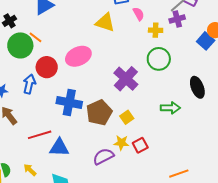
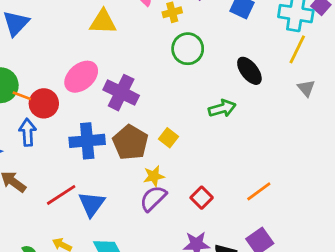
orange line: (36, 37) -> (22, 96), moved
purple cross: (126, 79) -> (121, 93), moved
yellow star: (121, 143) -> (154, 176), moved
red square: (140, 145) -> (202, 198), moved
blue triangle: (59, 148) -> (92, 204), turned -40

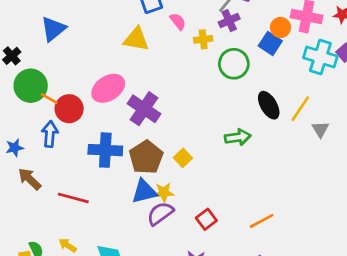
green circle: (188, 49) -> (234, 64), moved
yellow line: (297, 49) -> (300, 109), moved
red line: (61, 195) -> (73, 198), turned 40
blue triangle: (92, 204) -> (144, 191), moved, turned 32

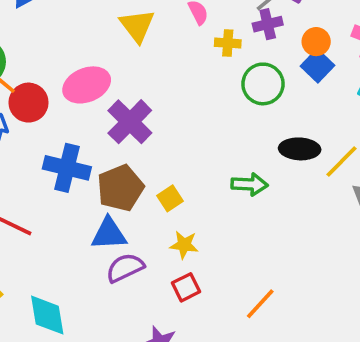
orange circle: (280, 27) -> (316, 42), moved
yellow triangle: (136, 39) -> (137, 26), turned 32
black ellipse: (269, 105) -> (300, 149), turned -68
yellow star: (164, 192) -> (184, 245), moved
orange line: (262, 221) -> (260, 304), turned -30

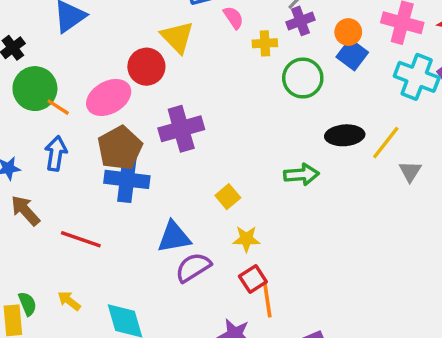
pink ellipse: (87, 85) -> (109, 97), moved
red circle: (29, 103) -> (146, 67), moved
purple cross: (130, 122) -> (181, 129), turned 36
brown pentagon: (120, 188) -> (120, 148), moved
orange line: (260, 304) -> (267, 300), moved, turned -44

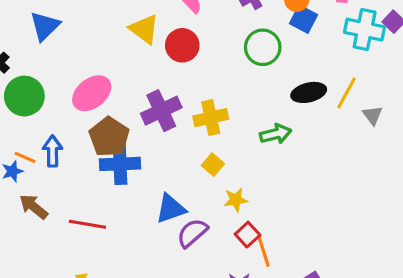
yellow cross: (265, 43) -> (211, 118), moved, size x1.5
red circle: (146, 67) -> (182, 45), moved
orange line: (58, 107) -> (25, 157), moved

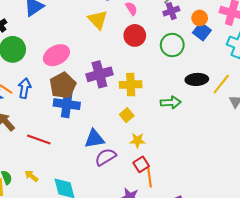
red circle: (182, 45) -> (135, 35), moved

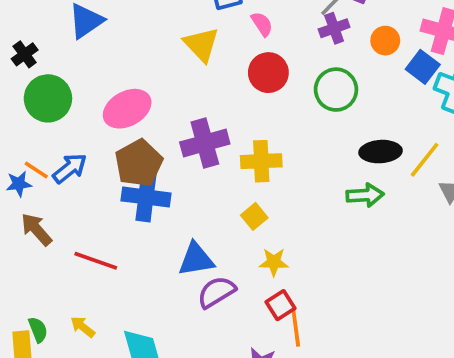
blue square: (202, 31) -> (423, 67), moved
blue arrow: (25, 88) -> (70, 168), turned 42
green arrow: (171, 102) -> (365, 195), moved

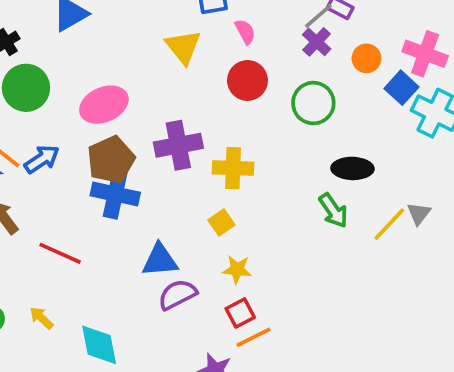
purple cross: (334, 28) -> (317, 42), turned -32
yellow line: (425, 160) -> (389, 224), moved
green arrow: (365, 195) -> (333, 211), turned 54
orange line: (296, 328) -> (253, 337), turned 66

